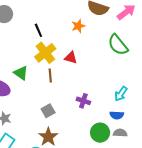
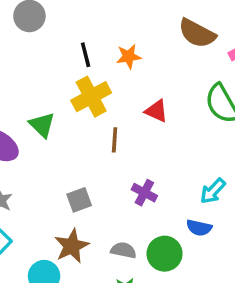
orange star: (78, 26) -> (129, 57), moved
red triangle: (71, 58) -> (156, 111), moved
brown line: (50, 75) -> (115, 140), moved
gray semicircle: (120, 133) -> (123, 250), moved

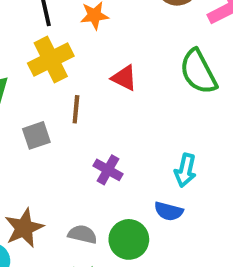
cyan arrow: (213, 191) -> (185, 170), turned -32
gray square: (79, 200) -> (36, 135), moved

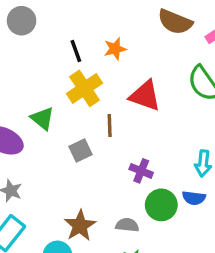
red triangle: (124, 78) -> (145, 96), size x1.5
green circle: (129, 239) -> (161, 205), moved

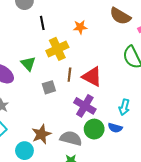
black line: (76, 51) -> (42, 23), moved
red triangle: (145, 96) -> (92, 77), moved
purple cross: (141, 171) -> (85, 106), size x1.5
gray semicircle: (127, 225) -> (71, 138), size x1.5

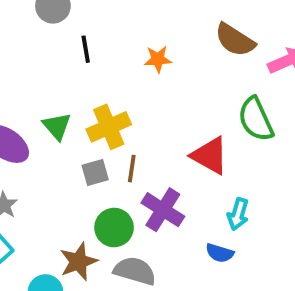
yellow cross: (57, 49) -> (109, 127), moved
brown line: (69, 75) -> (132, 169), moved
red triangle: (92, 77) -> (210, 156), moved
green circle: (94, 129) -> (114, 228), moved

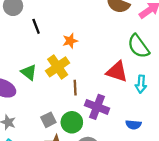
orange star: (158, 59) -> (70, 41), moved
gray square: (95, 173) -> (48, 120), moved
cyan arrow: (238, 214) -> (141, 84), moved

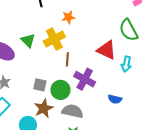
gray square: (48, 120) -> (40, 85), turned 32

